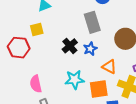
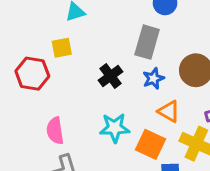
gray rectangle: (92, 22) -> (147, 42), turned 30
blue star: (90, 49) -> (153, 78), moved
orange square: (99, 89) -> (151, 144), turned 30

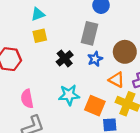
yellow square: (62, 48) -> (40, 36), moved
orange triangle: (169, 111) -> (116, 80), moved

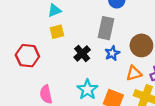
orange triangle: (116, 80) -> (134, 73), turned -42
cyan star: (69, 95) -> (87, 89), turned -30

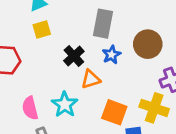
orange triangle: (134, 73) -> (91, 79), moved
cyan star: (87, 89) -> (65, 105), moved

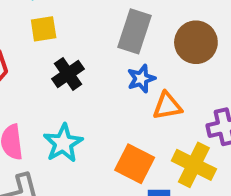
brown circle: (148, 44) -> (196, 42), moved
black cross: (74, 56) -> (68, 74), moved
orange triangle: (91, 79) -> (167, 106), moved

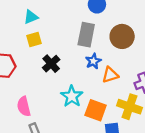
cyan star: (63, 143) -> (72, 96), moved

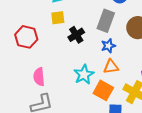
black cross: (51, 64) -> (76, 35), moved
orange triangle: (110, 75) -> (111, 67), moved

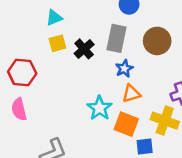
black cross: (76, 35) -> (84, 49), moved
pink semicircle: (39, 77) -> (19, 109), moved

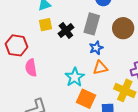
pink semicircle: (19, 109) -> (31, 68), moved
orange square: (126, 124) -> (86, 99), moved

